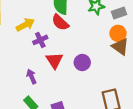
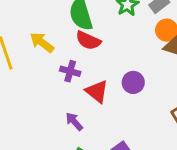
yellow arrow: (25, 25) -> (42, 42), moved, turned -96
purple cross: (40, 40) -> (70, 71), turned -32

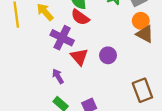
purple cross: (70, 71) -> (62, 38), size x1.5

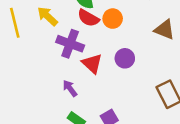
orange circle: (141, 21) -> (113, 19), moved

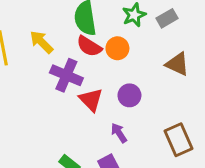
purple arrow: (70, 88) -> (119, 133), moved

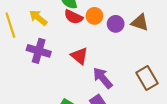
purple cross: (66, 75) -> (39, 51), moved
purple circle: (129, 95) -> (116, 24), moved
purple arrow: (119, 133) -> (103, 78), size x1.5

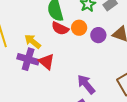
yellow arrow: (38, 18) -> (33, 41), moved
red triangle: (79, 56) -> (47, 62), moved

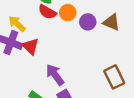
purple arrow: (86, 84) -> (55, 75), moved

